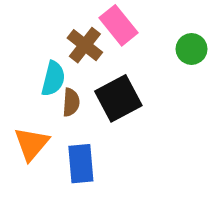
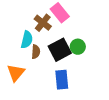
green circle: (192, 49) -> (78, 47), moved
blue rectangle: (81, 164) -> (62, 80), moved

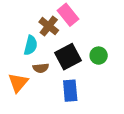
green circle: (78, 47) -> (99, 56), moved
brown semicircle: (36, 52) -> (41, 68), moved, turned 80

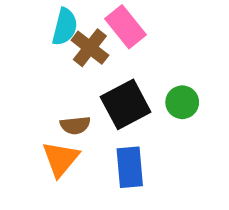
cyan semicircle: (31, 45) -> (65, 27), moved
orange triangle: (18, 83) -> (61, 159), moved

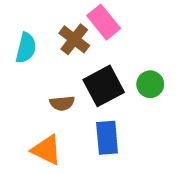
cyan semicircle: (65, 27) -> (26, 48), moved
orange triangle: (61, 159) -> (47, 150), moved, turned -44

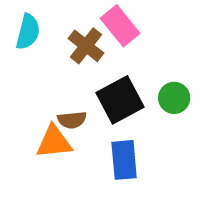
cyan semicircle: (26, 48) -> (28, 32), moved
orange triangle: (47, 150) -> (54, 142), moved, turned -32

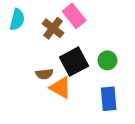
orange triangle: (54, 142) -> (60, 88), moved, turned 35
blue rectangle: (124, 160) -> (109, 99), moved

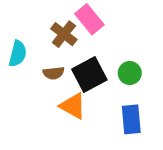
cyan semicircle: (17, 20) -> (18, 54), moved
brown semicircle: (44, 74) -> (54, 73), moved

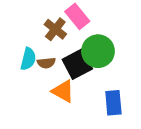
cyan semicircle: (18, 54) -> (28, 59), moved
green circle: (130, 73) -> (98, 51), moved, size x1.6

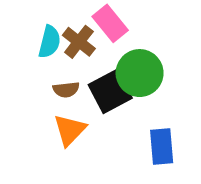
cyan semicircle: (28, 59) -> (50, 42), moved
orange triangle: (63, 91) -> (70, 130), moved, turned 45

